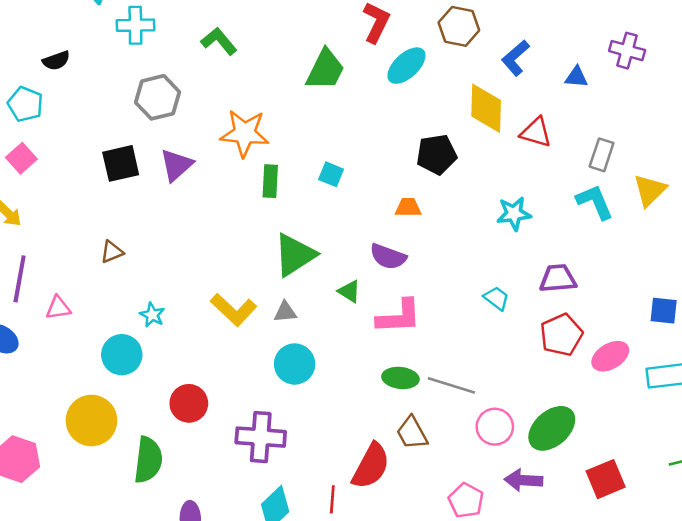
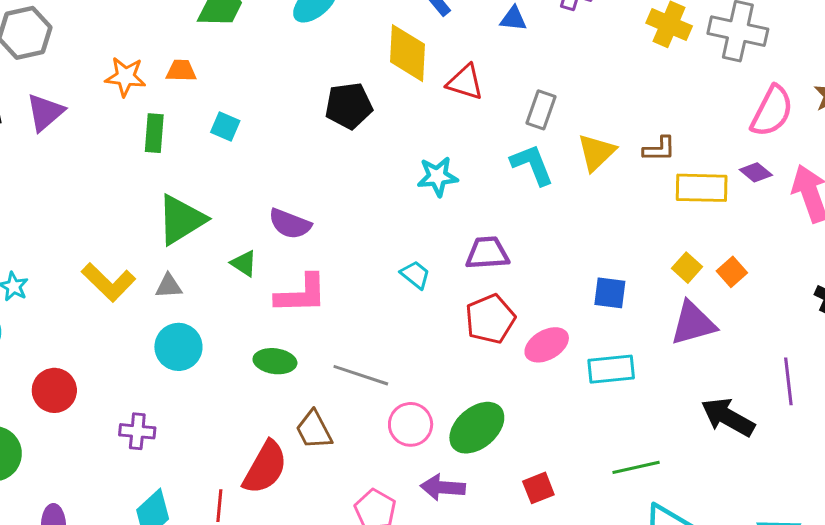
orange star: (245, 133) -> (125, 77), size x0.7
orange trapezoid: (408, 207) -> (181, 71), moved
green ellipse: (400, 378) -> (275, 361), moved
purple cross: (261, 437) -> (137, 431), size x0.6
red square: (606, 479) -> (538, 488), size x0.7

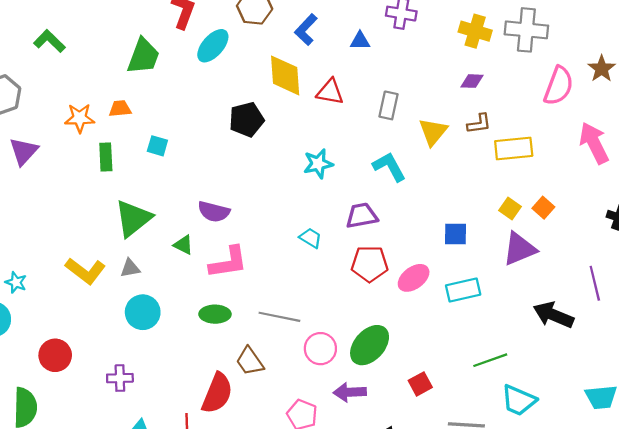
cyan L-shape: (532, 165) -> (389, 167), moved
purple diamond: (756, 172) -> (472, 81), moved, turned -30
red pentagon: (490, 319) -> (370, 264), turned 30

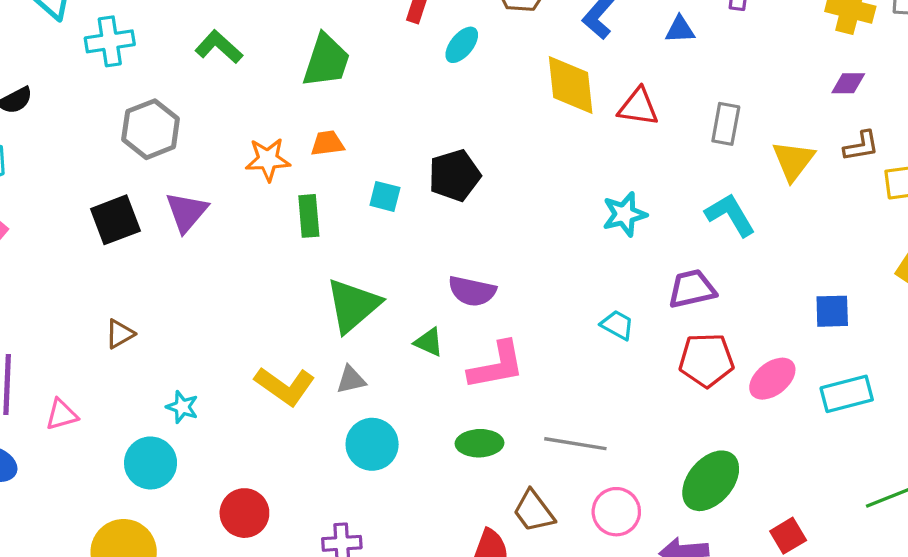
cyan ellipse: (213, 46) -> (462, 45), size x0.7
green trapezoid: (143, 56) -> (326, 61), moved
black pentagon: (247, 119) -> (454, 175), moved
pink circle: (320, 349) -> (616, 512), moved

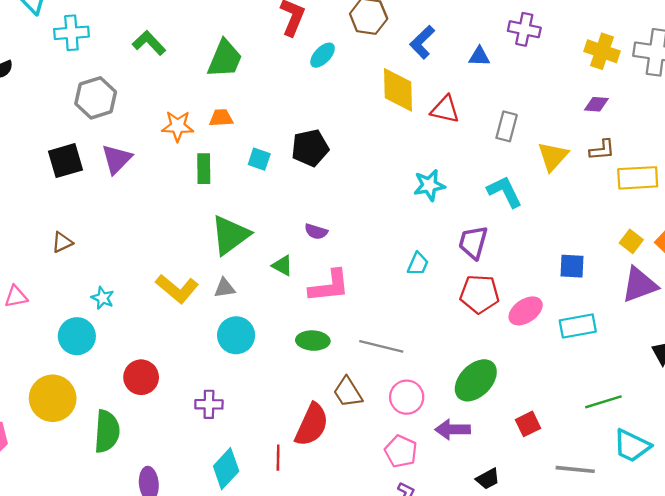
purple trapezoid: (692, 289) -> (473, 242), turned -66
purple semicircle: (472, 291) -> (316, 232), size x0.7
cyan trapezoid: (617, 325) -> (418, 264), turned 80

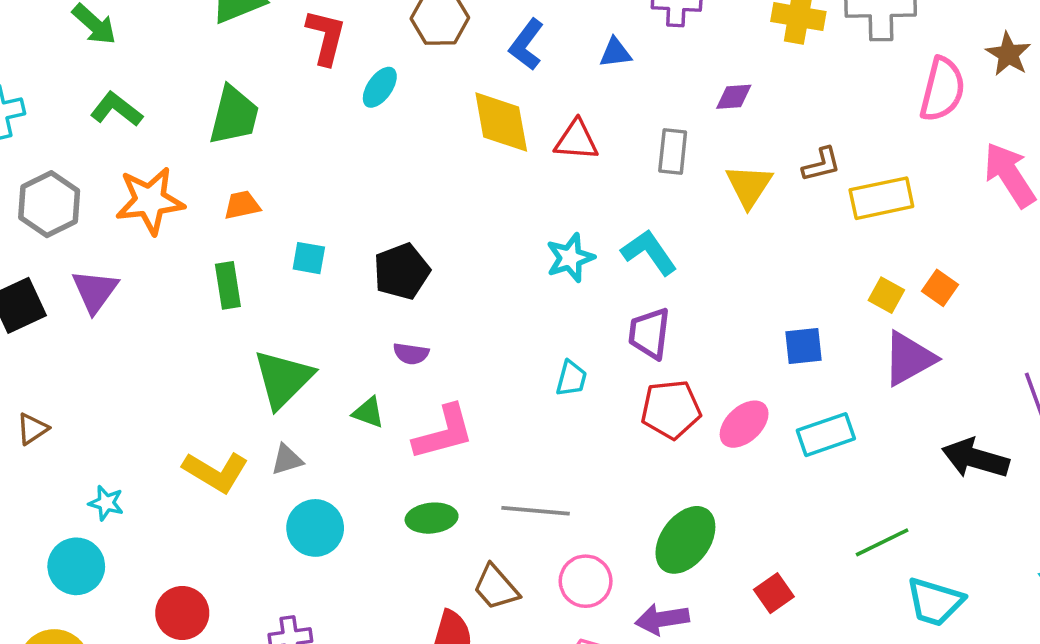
purple diamond: (596, 104) -> (734, 97), moved
orange star: (178, 126) -> (150, 201), moved, size x1.4
black pentagon: (310, 148) -> (402, 271), moved
cyan L-shape: (505, 192) -> (649, 252), moved

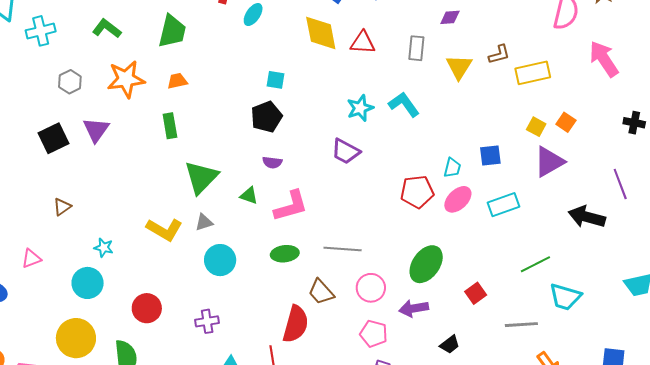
gray hexagon: (49, 204) -> (70, 82), size x0.7
cyan square: (309, 258) -> (275, 80), moved
purple trapezoid: (649, 333) -> (346, 151), moved, turned -68
cyan trapezoid: (571, 378) -> (452, 168), moved

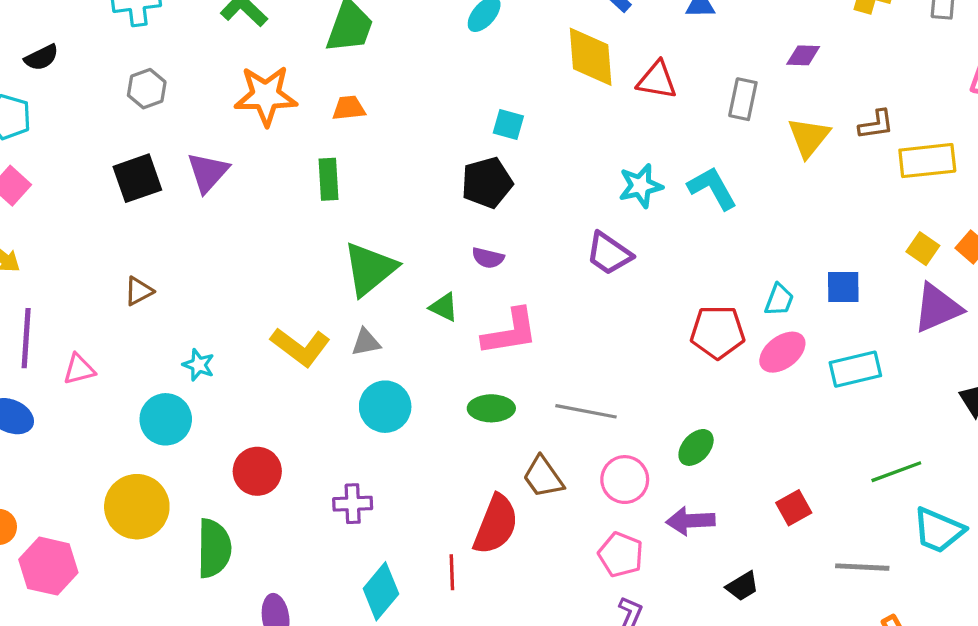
gray hexagon: (70, 82) -> (147, 89), moved
green ellipse: (426, 264) -> (696, 447), moved, size x0.6

